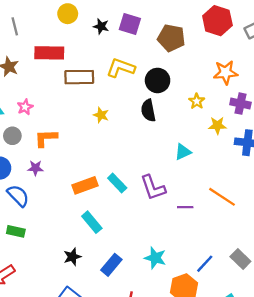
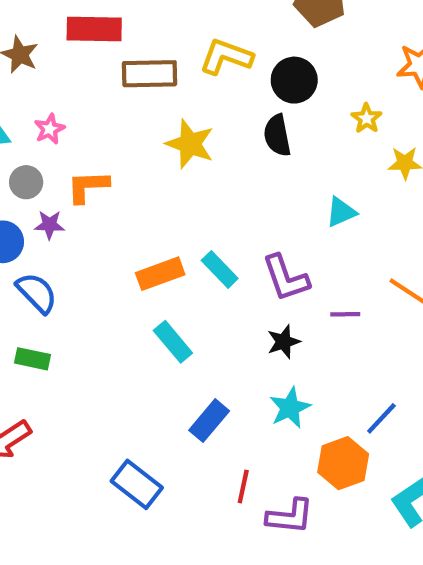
yellow star: (101, 115) -> (190, 144), size x1.6
purple star: (35, 168) -> (50, 225), moved
black star: (72, 257) -> (284, 342), moved
cyan star: (155, 258) -> (290, 408), turned 30

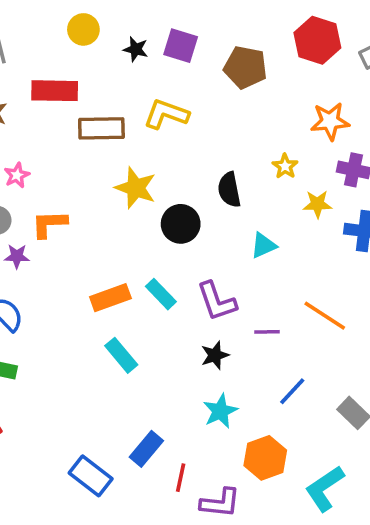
black circle: (294, 80) -> (181, 224), moved
black semicircle: (277, 135) -> (229, 190), moved
blue line: (381, 418) -> (292, 391), moved
blue rectangle: (209, 421) -> (146, 449), moved

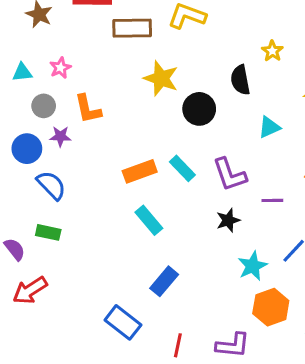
yellow star: (285, 166) -> (272, 51), moved
orange L-shape: (49, 224) -> (88, 109), turned -100
cyan star: (220, 411) -> (253, 266), moved
blue rectangle: (146, 449) -> (164, 281), moved
red line: (181, 478) -> (178, 345), moved

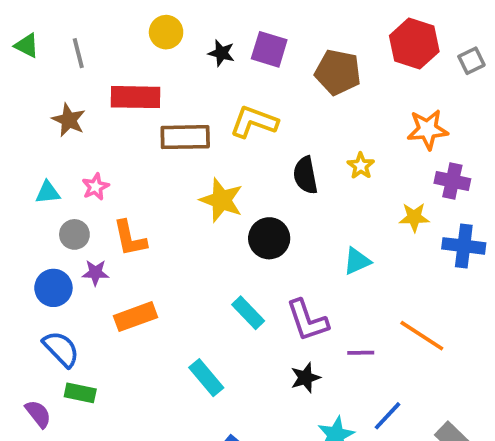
black semicircle: (240, 80) -> (305, 175), moved
orange rectangle: (140, 171) -> (136, 317), moved
blue semicircle: (51, 185) -> (61, 349), moved

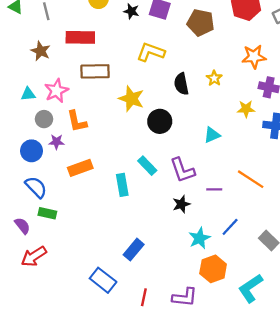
brown rectangle: (185, 137) -> (95, 71), moved
pink star: (95, 187) -> (56, 91), size x1.5
cyan rectangle: (206, 378) -> (122, 185), moved, turned 30

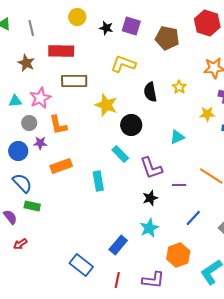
cyan rectangle: (147, 166) -> (120, 154), moved
cyan star: (199, 238) -> (149, 228), moved
blue rectangle: (134, 250) -> (118, 245), moved
red arrow: (34, 256) -> (20, 244), size x0.6

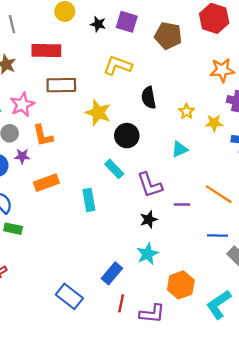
yellow star: (179, 87) -> (187, 111), moved
blue line: (193, 218) -> (218, 236), moved, turned 48
red line: (117, 280) -> (121, 303), moved

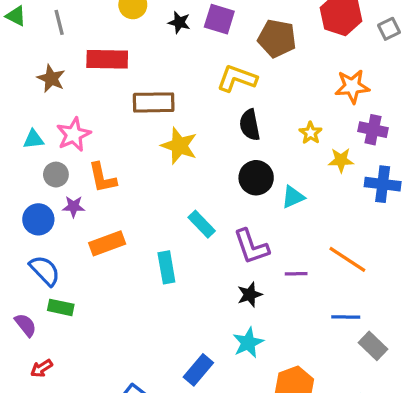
yellow L-shape: (118, 65) -> (237, 78), moved
brown rectangle: (61, 85) -> (154, 102), moved
yellow star: (187, 111) -> (311, 133), moved
black circle: (127, 136) -> (256, 178), moved

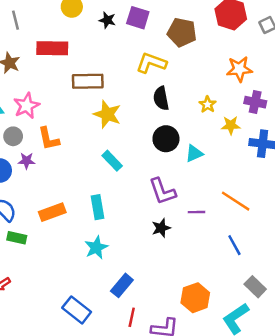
cyan rectangle: (202, 224) -> (112, 161), moved
orange rectangle: (107, 243) -> (52, 212), moved
blue line: (346, 317) -> (234, 245), turned 60
cyan star: (248, 343) -> (96, 248), moved
gray rectangle: (373, 346) -> (255, 287), moved

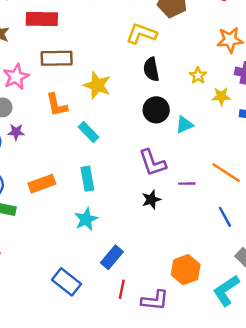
brown rectangle: (88, 81) -> (57, 58), moved
orange L-shape: (49, 139) -> (57, 105), moved
cyan rectangle: (112, 161) -> (89, 132), moved

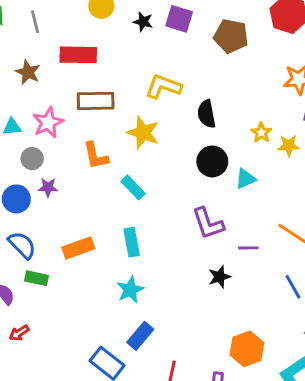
yellow L-shape: (141, 34) -> (163, 87), moved
yellow star: (198, 75) -> (261, 133), moved
black star: (151, 200) -> (220, 277), moved
blue rectangle: (112, 257) -> (140, 336), moved

